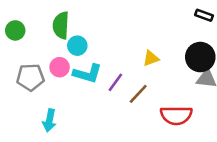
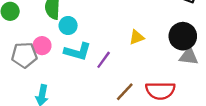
pink circle: (60, 67) -> (42, 46), moved
brown line: (138, 94) -> (125, 92), moved

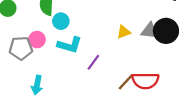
gray triangle: (189, 56) -> (150, 31), moved
purple line: (104, 60) -> (93, 62), moved
brown line: (125, 92) -> (126, 82), moved

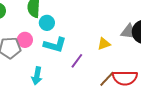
yellow triangle: (124, 32) -> (104, 44), moved
cyan arrow: (37, 85) -> (37, 76), moved

